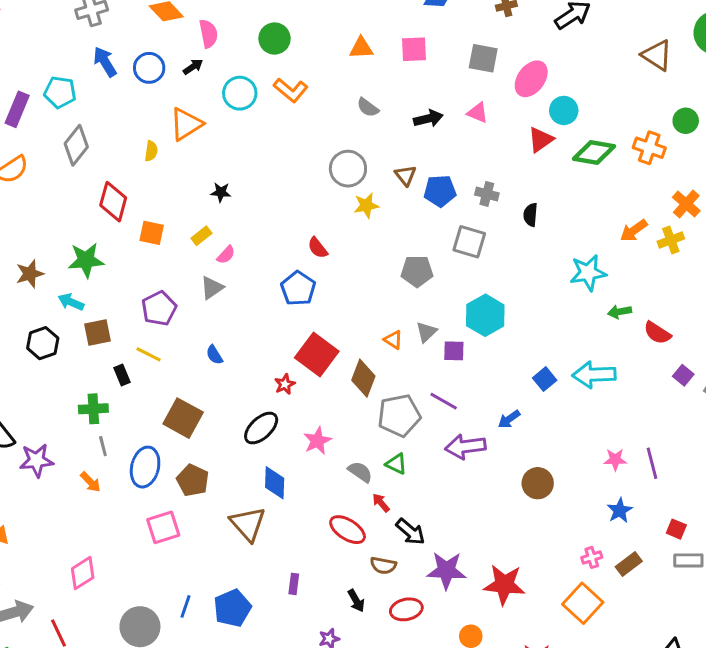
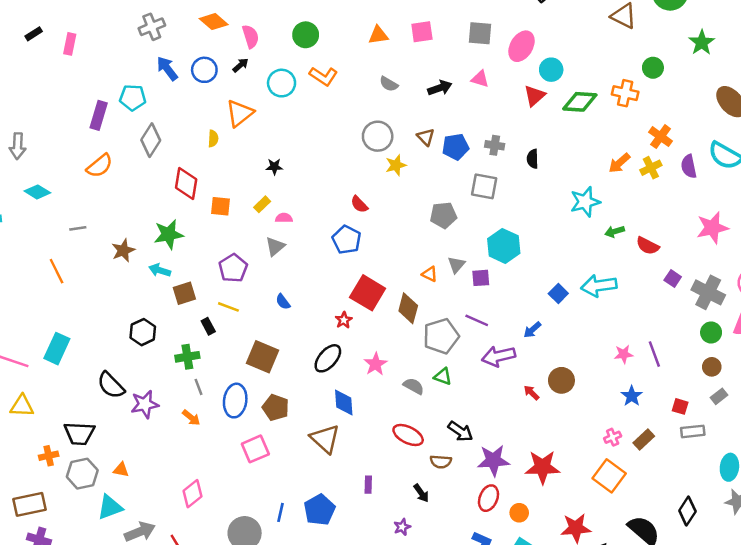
pink semicircle: (226, 255) -> (284, 218), turned -126
black hexagon: (43, 343) -> (143, 332), moved
red arrow: (381, 503) -> (531, 393), moved
red ellipse: (406, 609) -> (488, 498), moved, turned -50

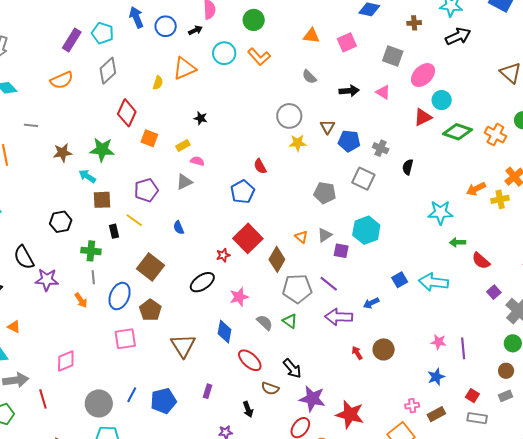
pink square: (422, 32) -> (347, 42), turned -30
blue diamond: (344, 402) -> (225, 332), moved

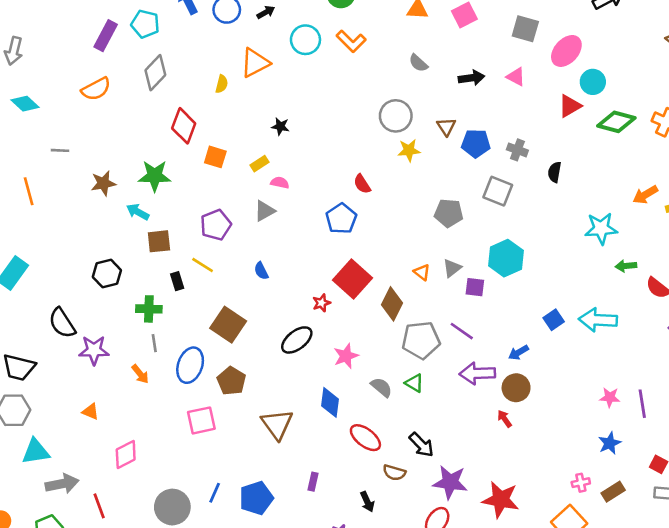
orange triangle: (14, 327) -> (91, 412), moved
brown circle: (384, 349) -> (516, 388), moved

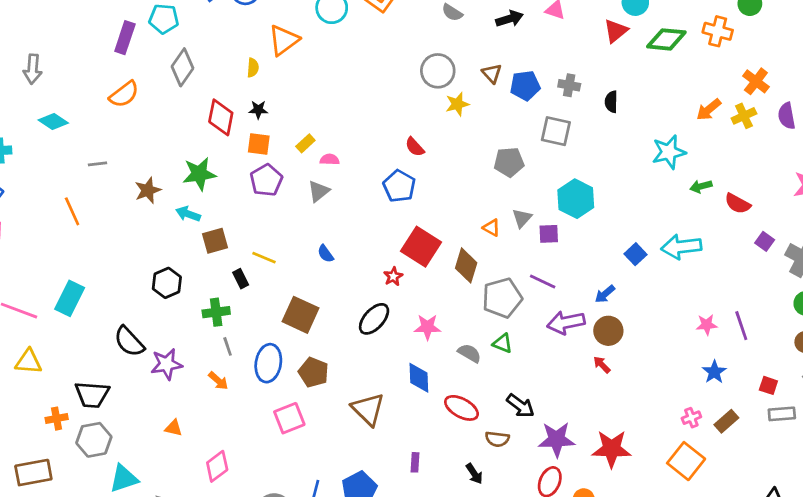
black star: (280, 126) -> (258, 110), moved
purple pentagon: (216, 225) -> (266, 180), moved
pink star: (346, 356) -> (427, 327), turned 30

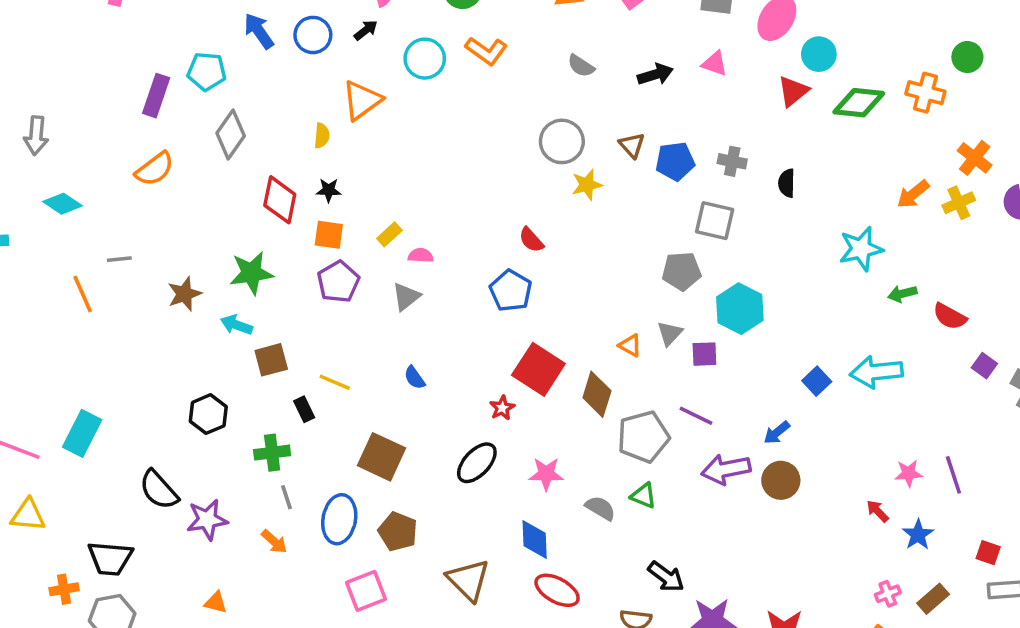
gray pentagon: (509, 162) -> (682, 271), moved
orange line: (72, 211) -> (83, 294), moved
red arrow: (602, 365) -> (878, 511), moved
red ellipse: (462, 408) -> (557, 590), moved

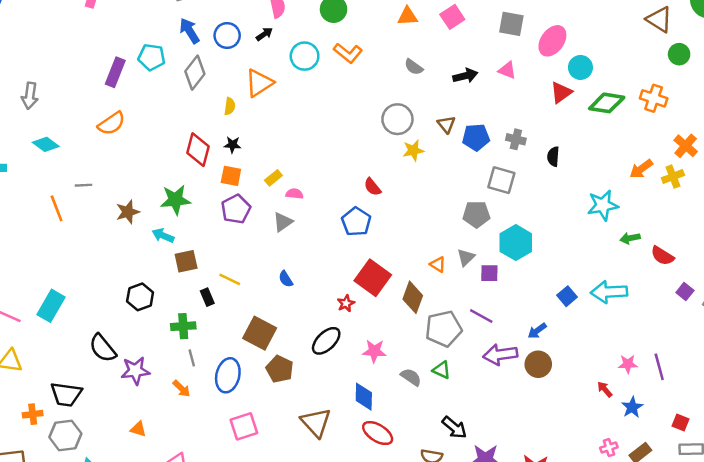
green circle: (967, 57) -> (679, 54), moved
gray diamond: (231, 135) -> (195, 73), moved
brown pentagon: (398, 532) -> (280, 369), moved

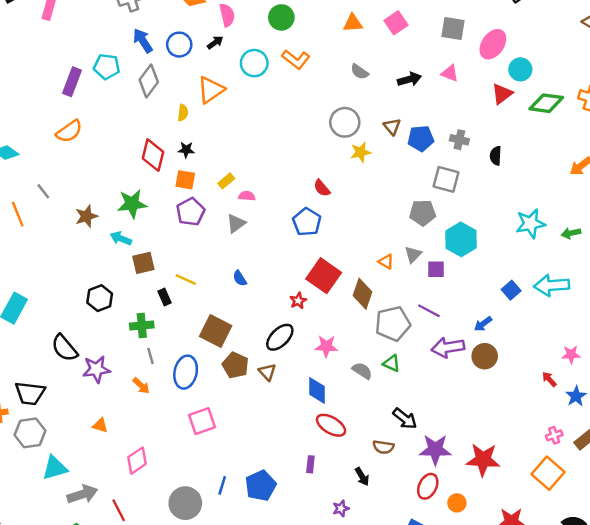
gray line: (84, 185) -> (43, 191), turned 56
cyan star: (603, 205) -> (530, 224), moved
brown triangle: (316, 422) -> (267, 372), moved, size x0.6

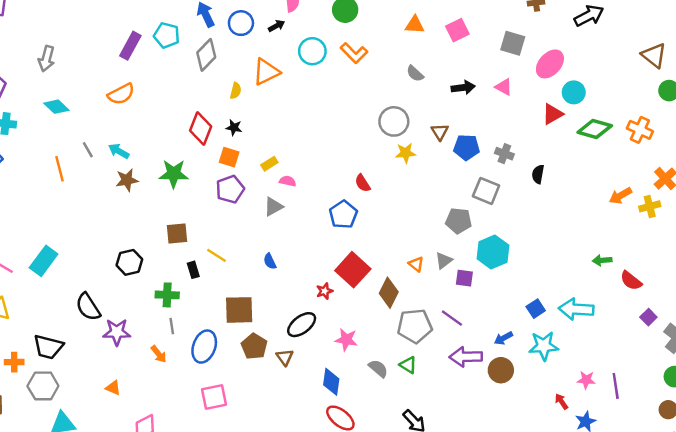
cyan star: (530, 224) -> (544, 346), moved
cyan arrow: (121, 238) -> (119, 151), moved
brown square: (216, 331) -> (239, 310), turned -36

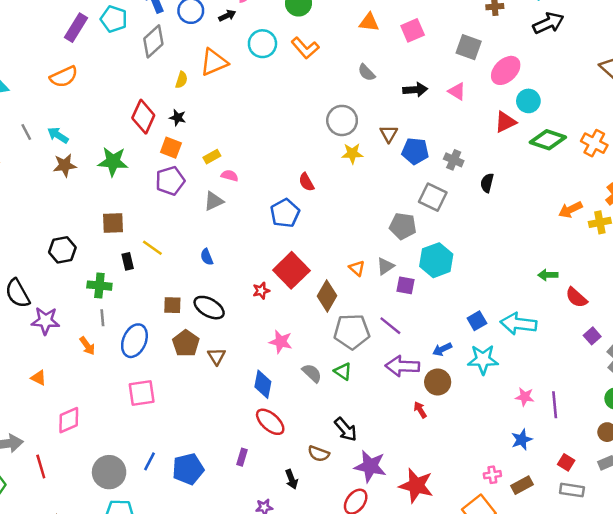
brown square: (239, 310) -> (172, 305), size x0.6
black ellipse: (302, 325) -> (209, 308), moved, turned 64
red arrow: (561, 401) -> (420, 410), moved

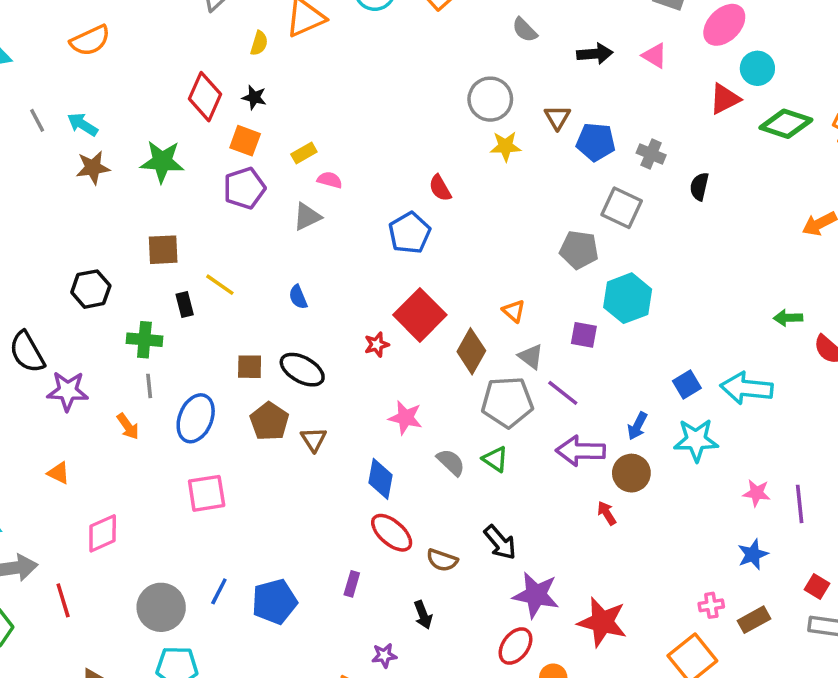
gray triangle: (385, 266) -> (531, 357), moved, turned -48
blue arrow: (442, 349) -> (637, 426), turned -36
brown semicircle: (319, 454) -> (442, 560), moved

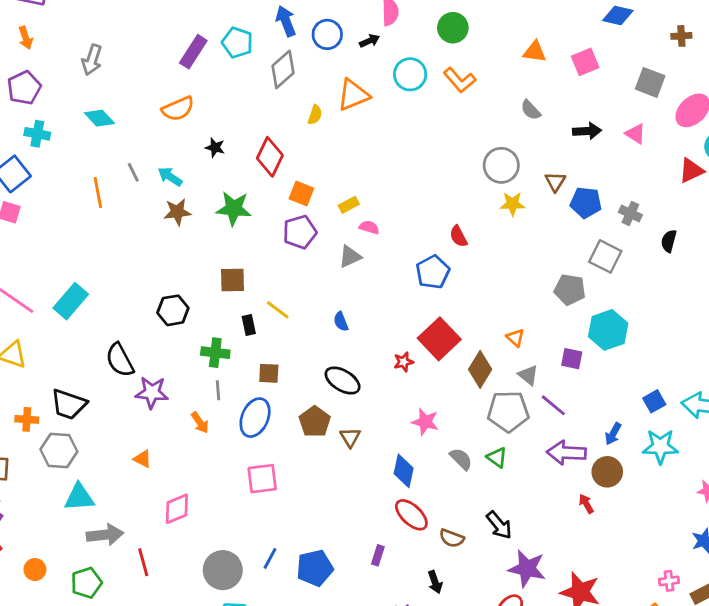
black star: (254, 97) -> (215, 148), moved
brown square: (250, 367) -> (269, 373), moved

